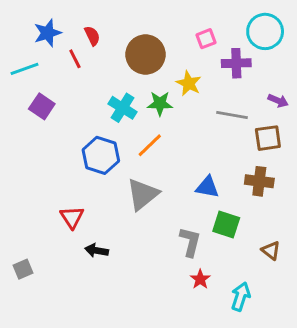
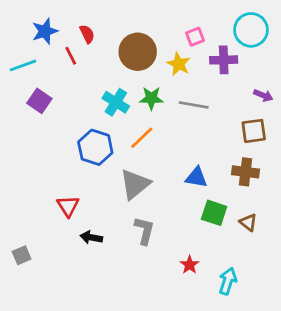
yellow star: (189, 83) -> (179, 64), moved
gray line: (232, 115) -> (194, 105), moved
gray L-shape: (190, 242) -> (144, 231), moved
brown triangle: (271, 250) -> (248, 222), moved

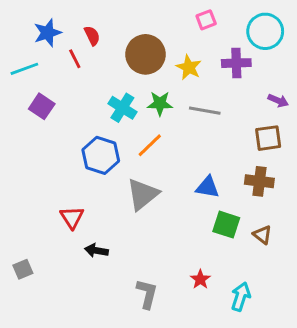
pink square: (195, 37) -> (206, 20), moved
gray L-shape: (144, 231) -> (147, 294), moved

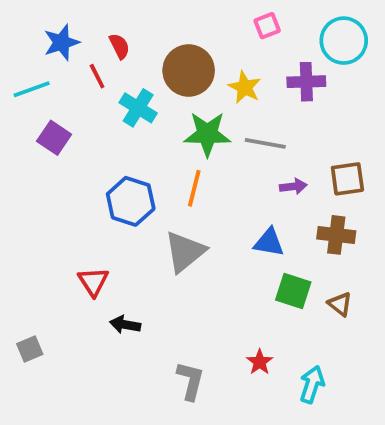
purple arrow: (278, 101) -> (293, 186), moved, turned -30
green star: (160, 103) -> (207, 134), size x1.4
cyan cross: (122, 108) -> (138, 108), moved
orange line: (150, 145) -> (194, 188), turned -32

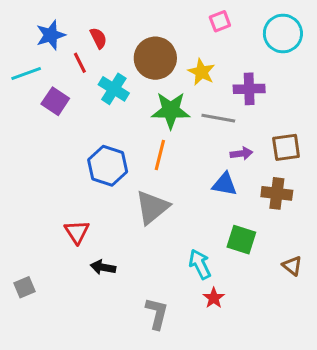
purple cross: (306, 82) -> (249, 89), moved
purple square: (54, 138) -> (55, 101), moved
blue triangle: (269, 242) -> (225, 184), moved
brown triangle: (340, 304) -> (292, 266), moved
cyan arrow: (312, 384) -> (200, 264), moved, turned -44

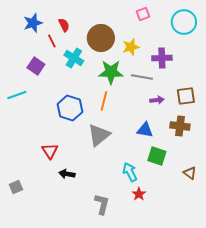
yellow star: (201, 72) -> (131, 47), turned 30
cyan line: (26, 73) -> (17, 95), moved
blue triangle: (225, 184) -> (145, 130), moved

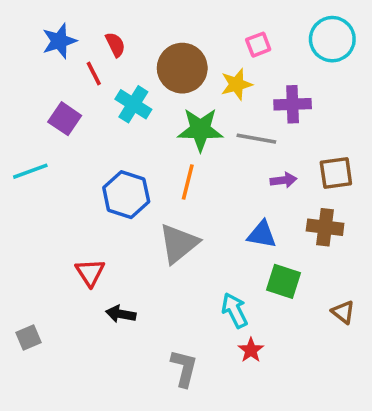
pink square: (143, 14) -> (258, 45), moved

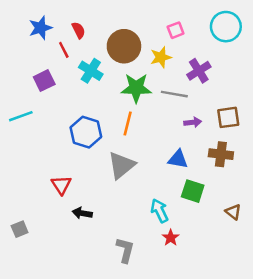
purple cross: (293, 104) -> (199, 71), turned -30
purple square: (65, 119) -> (44, 81), turned 30

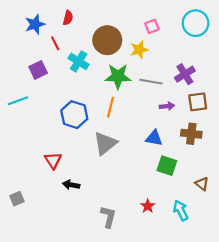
red semicircle: (79, 30) -> (68, 18), moved, turned 40
purple cross: (199, 71) -> (185, 74), moved
cyan arrow: (160, 211) -> (181, 210), moved

